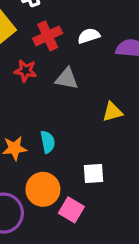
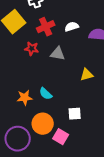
cyan semicircle: (48, 142) -> (46, 94), turned 144

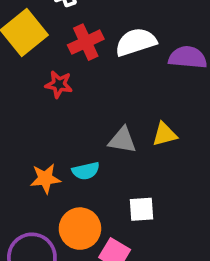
white semicircle: (72, 27) -> (136, 42), size x1.5
gray triangle: (58, 54) -> (122, 140), moved
cyan semicircle: (46, 94) -> (86, 171), turned -56

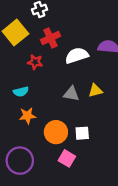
white semicircle: (136, 42) -> (77, 55), moved
cyan semicircle: (86, 171) -> (21, 92), moved
orange circle: (80, 229) -> (56, 132), moved

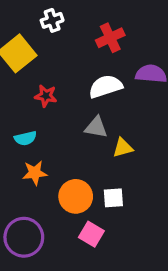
red cross: (50, 38) -> (110, 38), moved
yellow triangle: (95, 91) -> (123, 148), moved
gray triangle: (71, 94) -> (96, 127), moved

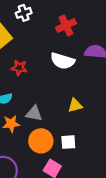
white semicircle: (106, 86) -> (63, 61), turned -145
gray triangle: (96, 127) -> (34, 113), moved

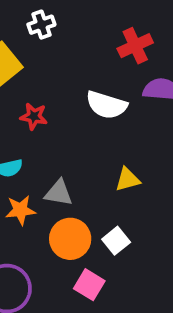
red cross: (66, 25) -> (135, 46), moved
white square: (68, 142) -> (116, 241), turned -35

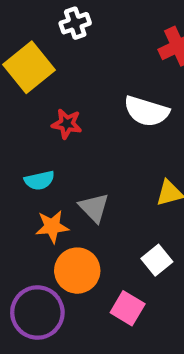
gray triangle: (59, 193) -> (94, 208), turned 36
orange circle: (70, 239) -> (77, 271), moved

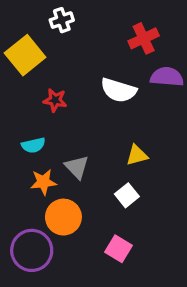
white square: (157, 260) -> (127, 195), moved
pink square: (128, 308) -> (119, 249), moved

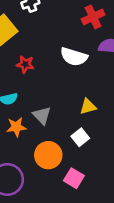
orange circle: (63, 217) -> (48, 155), moved

